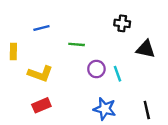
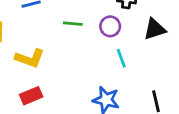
black triangle: (146, 49) -> (155, 29), turned -30
purple circle: (96, 69) -> (110, 26), moved

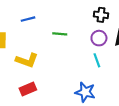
purple circle: (110, 26) -> (99, 38), moved

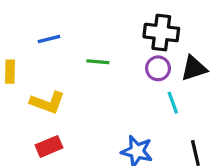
black cross: (101, 15) -> (161, 33), size x1.5
cyan line: (97, 60) -> (173, 103), moved

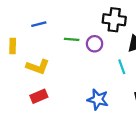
purple circle: (158, 68) -> (95, 44), moved

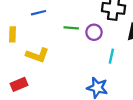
cyan line: (122, 67) -> (111, 56), moved, turned 32
red rectangle: (39, 96) -> (19, 84), moved

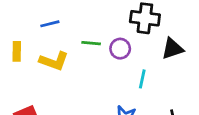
yellow L-shape: (37, 55) -> (54, 61), moved

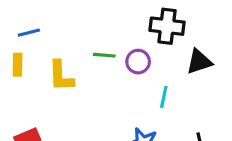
blue line: (50, 24) -> (29, 33), moved
yellow L-shape: (54, 61) -> (61, 76), turned 68

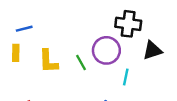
green line: (104, 55) -> (81, 63), moved, turned 56
purple circle: (138, 62) -> (106, 50), size x1.5

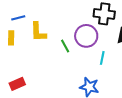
yellow L-shape: (48, 61) -> (38, 32), moved

